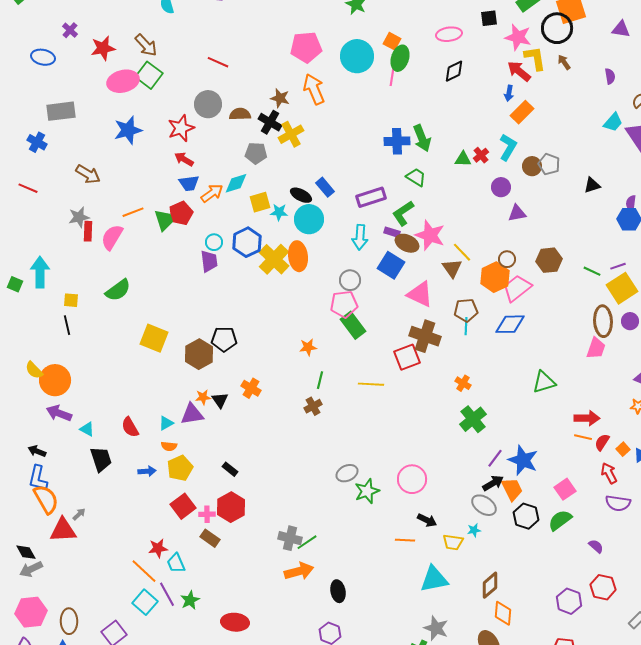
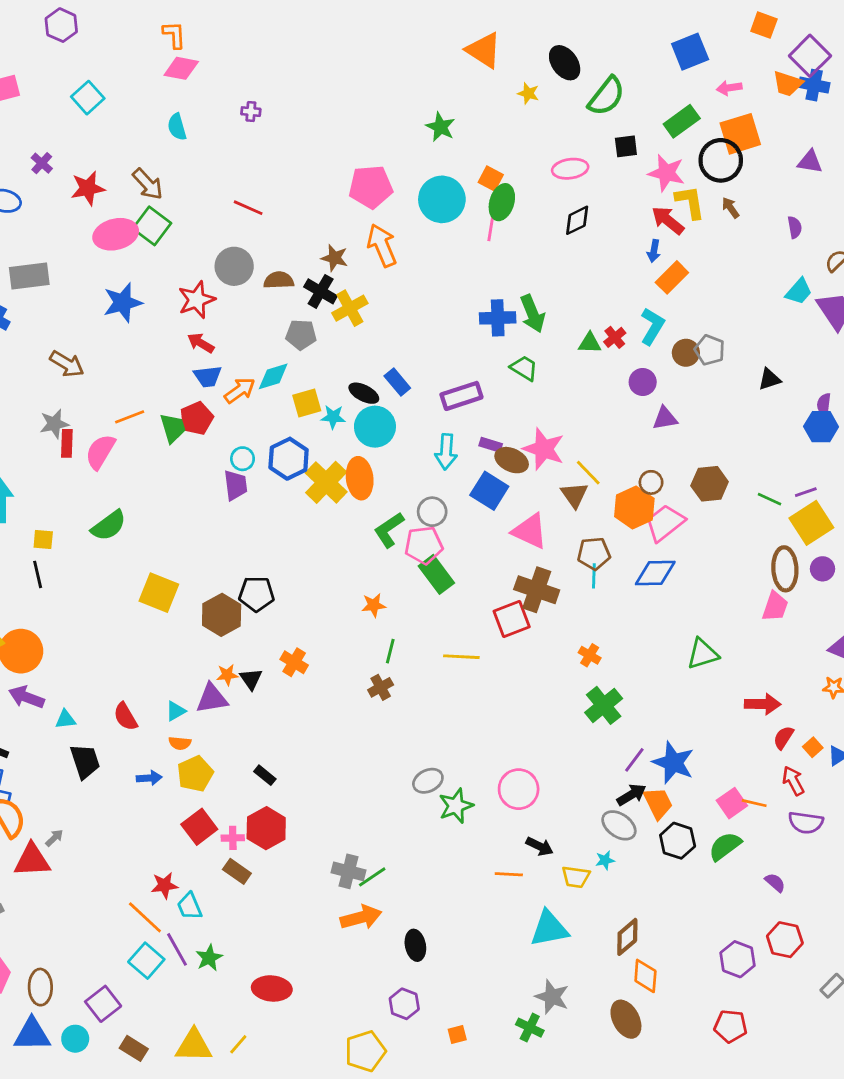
green L-shape: (403, 213) -> (389, 530), moved
cyan triangle: (87, 429) -> (65, 719), turned -35
orange line: (583, 437) -> (754, 803), moved

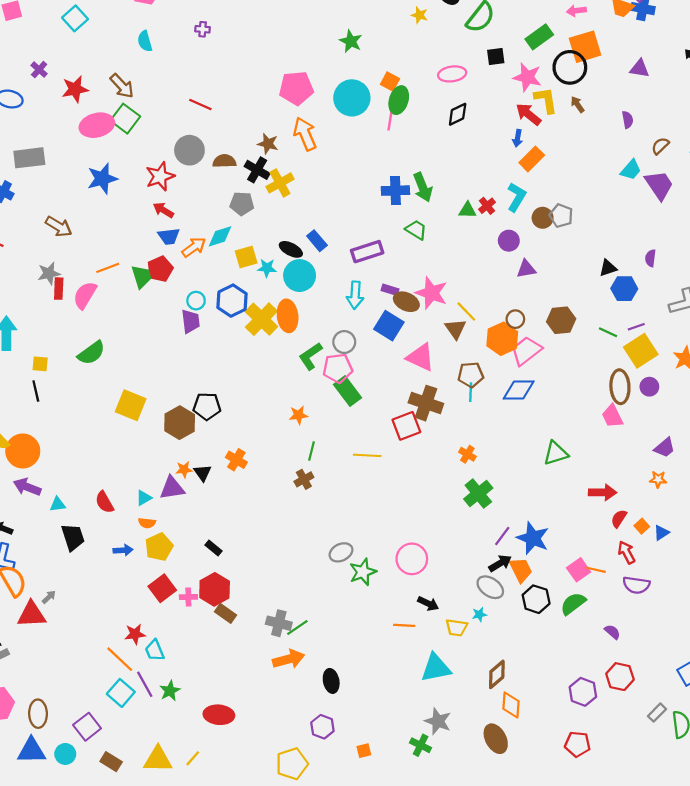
black triangle: (770, 379) -> (608, 268), moved
blue hexagon: (821, 427) -> (624, 289), moved
pink trapezoid: (775, 606) -> (612, 416), turned 135
brown rectangle: (237, 871) -> (225, 613), moved

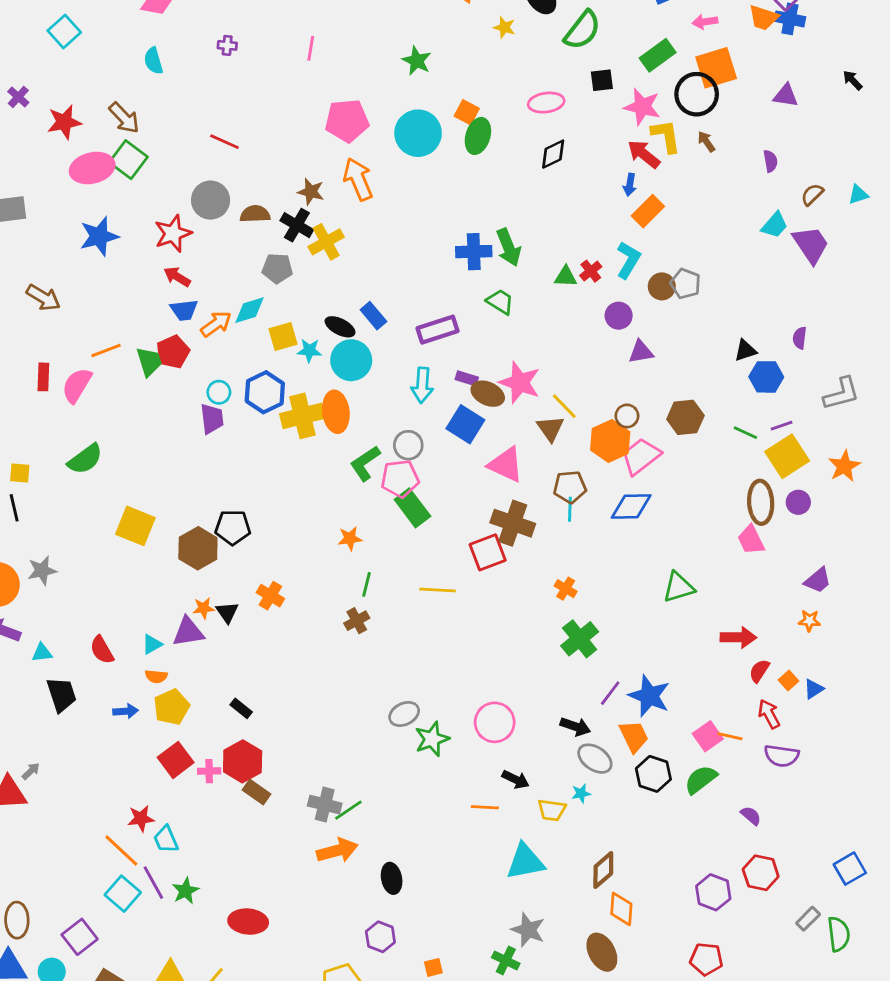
pink line: (390, 121) -> (311, 48), moved
gray star: (49, 273) -> (42, 571), moved
yellow cross: (261, 319) -> (302, 416), turned 32
black arrow: (500, 563) -> (575, 727), moved, turned 50

